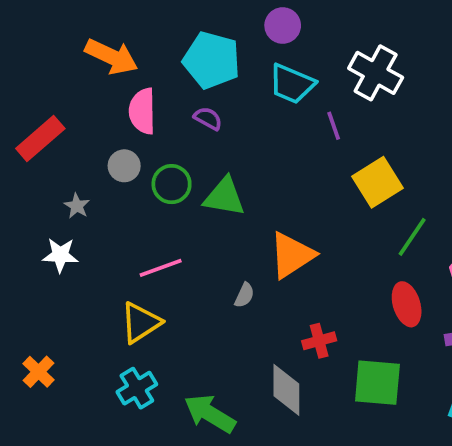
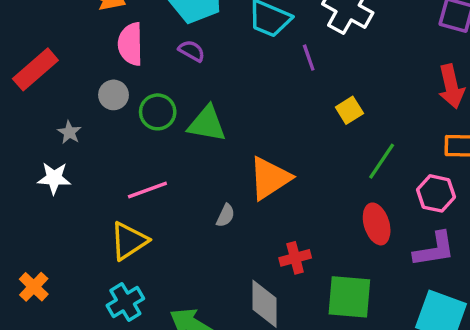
yellow square: (377, 182) -> (349, 110), size x0.6

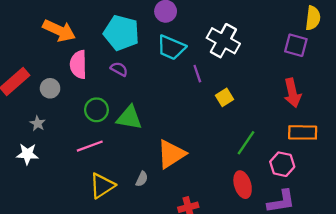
gray circle: (114, 95) -> (50, 88), moved
yellow square: (349, 110) -> (224, 97), moved
pink line: (147, 190) -> (90, 146), moved
yellow triangle: (129, 241) -> (102, 186), moved

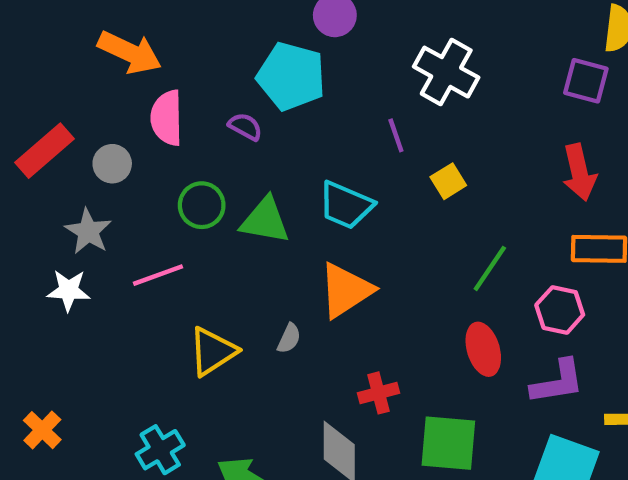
cyan pentagon: (121, 33) -> (291, 76), moved
cyan trapezoid: (171, 48) -> (346, 205), moved
gray star: (38, 123) -> (88, 231), size x1.5
pink line: (90, 146) -> (158, 275), moved

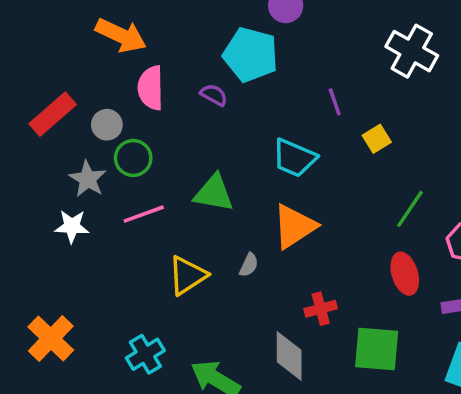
white cross: (446, 72) -> (412, 51), moved
green circle: (202, 205) -> (133, 158), moved
green triangle: (265, 220) -> (214, 193), moved
orange cross: (42, 430) -> (51, 338), size x1.5

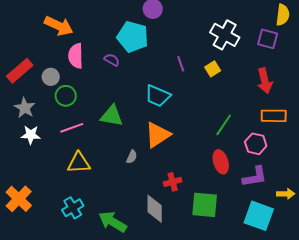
yellow square: (377, 139) -> (213, 69), moved
gray star: (88, 179) -> (25, 108), moved
yellow triangle: (187, 275) -> (79, 163), moved, turned 30

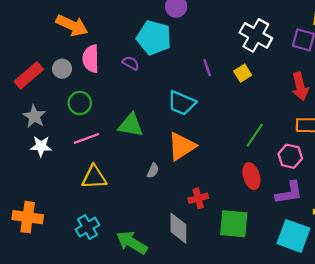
gray circle: (51, 77) -> (62, 69), moved
orange cross: (19, 199) -> (28, 217), turned -36

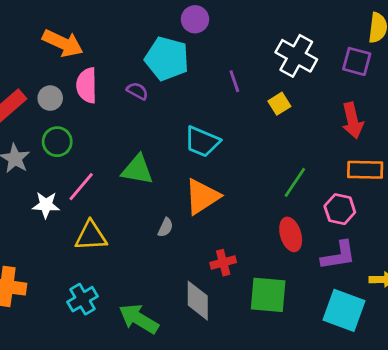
purple line: (207, 68) -> (234, 81), moved
green circle: (80, 103) -> (57, 142), moved
pink line: (86, 138) -> (81, 187), turned -30
white star: (41, 146) -> (46, 205), moved

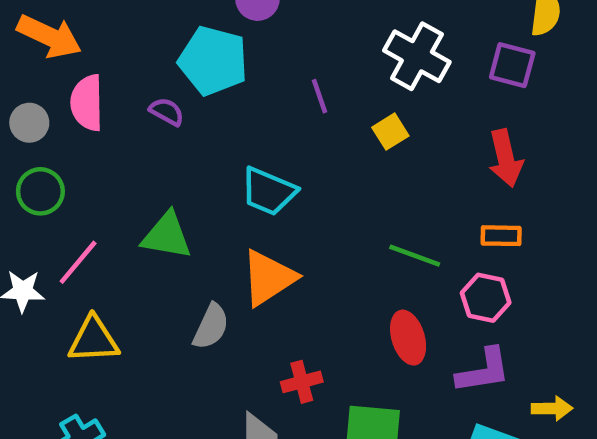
orange rectangle: (365, 170) -> (501, 236), moved, size x0.7
green line: (295, 182) -> (415, 256), turned 76
gray semicircle: (165, 227) -> (211, 326), size x1.5

